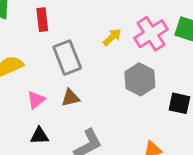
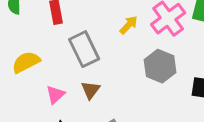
brown triangle: (70, 98) -> (91, 90), turned -36

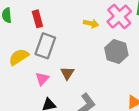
yellow arrow: (129, 25) -> (91, 24), turned 64
gray rectangle: (84, 49) -> (45, 46), moved, turned 50

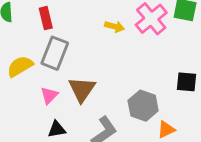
gray hexagon: (116, 51) -> (143, 106), moved
brown triangle: (67, 73) -> (82, 89), size x1.5

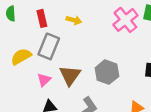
yellow arrow: (115, 27) -> (74, 20), moved
gray hexagon: (143, 106) -> (107, 72), moved

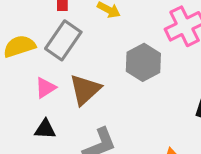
gray hexagon: (107, 72) -> (143, 62), moved

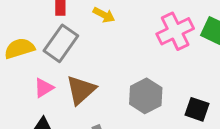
gray hexagon: (143, 62) -> (146, 96), moved

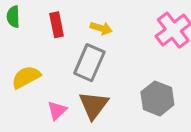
gray rectangle: (61, 43) -> (89, 63), moved

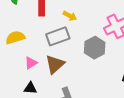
gray rectangle: (89, 63) -> (58, 36), turned 35
gray hexagon: (157, 98) -> (95, 48), moved

